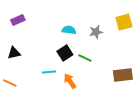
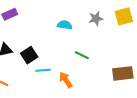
gray star: (96, 32) -> (96, 19), moved
black square: (65, 53) -> (29, 55), moved

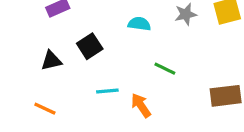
black square: (29, 55) -> (90, 46), moved

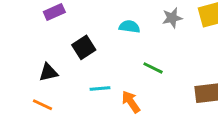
black triangle: (51, 61) -> (48, 72), moved

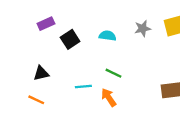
black square: (84, 47) -> (70, 39), moved
green line: (153, 68) -> (114, 73), moved

